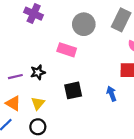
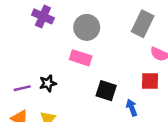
gray circle: (84, 24) -> (87, 27), moved
black square: (73, 90) -> (106, 91), moved, turned 30

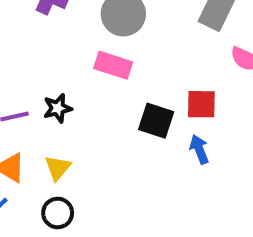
red square: (150, 81) -> (201, 104), moved

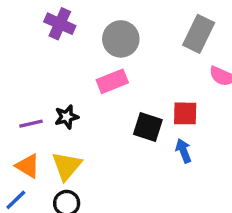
pink rectangle: (113, 65) -> (112, 81), turned -40
yellow triangle: (58, 168) -> (67, 166), size x1.4

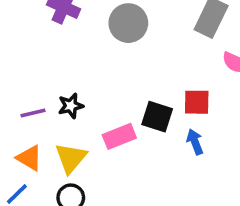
pink rectangle: (112, 81) -> (119, 136), moved

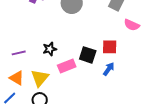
black star: (71, 106) -> (50, 49), moved
blue arrow: (195, 142) -> (109, 69), turned 56

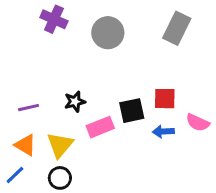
pink semicircle: (132, 25) -> (198, 123), moved
black square: (88, 55) -> (132, 111), turned -30
blue arrow: (109, 69) -> (163, 132), turned -128

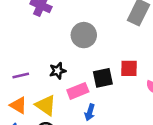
gray circle: (108, 33) -> (84, 35), moved
blue arrow: (163, 132) -> (90, 112), moved, turned -70
yellow triangle: (60, 145) -> (46, 105), turned -35

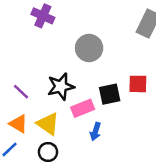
black star: (58, 71) -> (61, 87), size x1.5
purple line: (21, 76) -> (21, 92), turned 56

